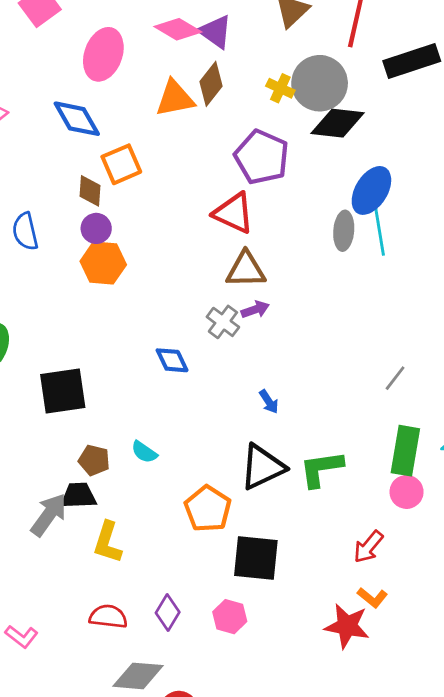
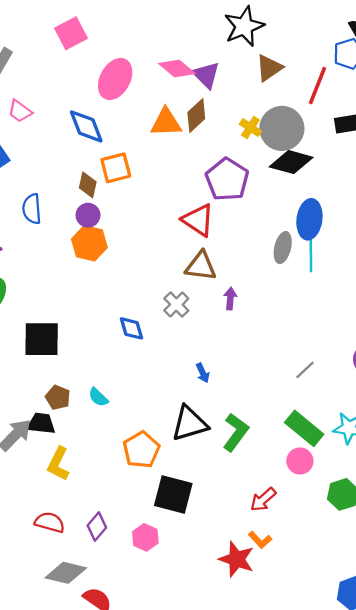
blue ellipse: (371, 190) -> (309, 219), turned -33
purple arrow: (255, 310) -> (230, 299), moved, turned -75
green rectangle: (405, 451) -> (304, 428), turned -69
green L-shape: (321, 469) -> (236, 432), turned 126

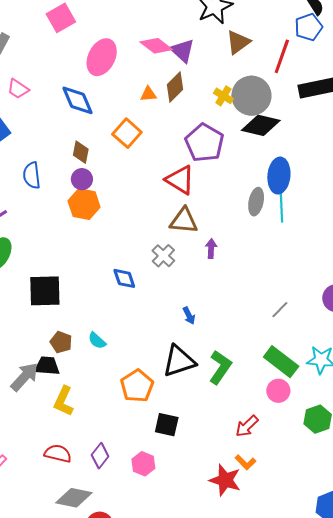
orange triangle: (166, 122) -> (148, 94), size x0.6
orange square: (116, 168) -> (127, 133), moved, turned -32
black square: (173, 494) -> (167, 425), size x0.7

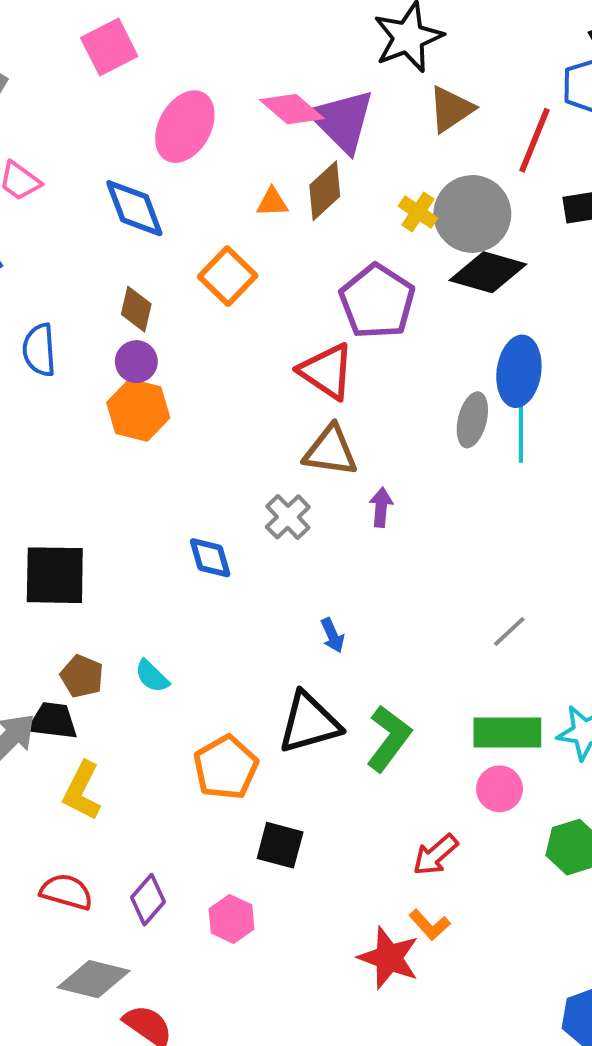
purple triangle: (182, 51) -> (342, 121), size x1.4
green rectangle: (281, 362) -> (507, 733), turned -40

